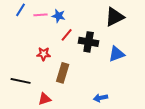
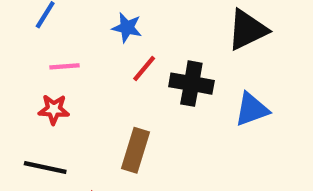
pink line: (41, 15) -> (65, 66), moved
red star: (44, 54) -> (54, 109), moved

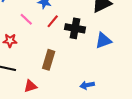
pink line: (65, 66) -> (26, 19), moved, turned 48

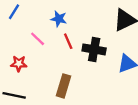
red line: (53, 21) -> (68, 41), turned -64

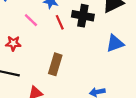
black cross: (94, 49) -> (83, 16), moved

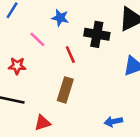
red line: (60, 22) -> (70, 55), moved

